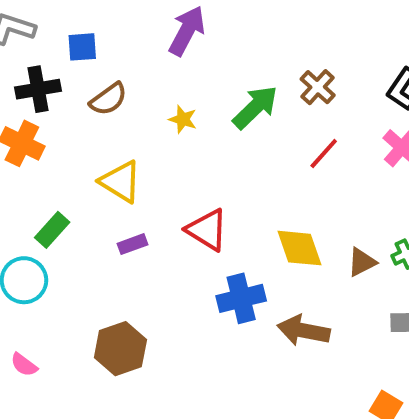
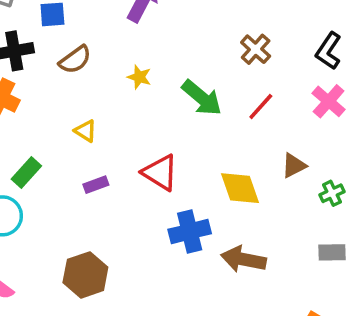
green arrow: (255, 107) -> (202, 98), moved, turned 84
yellow triangle: (120, 182) -> (85, 131), size x0.6
brown triangle: (362, 262) -> (294, 166), moved

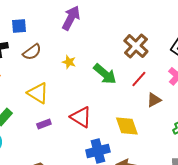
brown cross: (256, 49) -> (136, 46), size x1.4
yellow triangle: (85, 131) -> (38, 93), size x1.6
brown triangle: (294, 166) -> (154, 100), moved

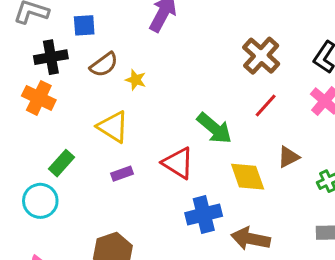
yellow star: (69, 62) -> (136, 80), moved
green arrow: (105, 74) -> (214, 128), moved
brown triangle: (154, 100) -> (288, 157), moved

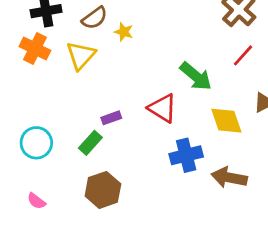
yellow triangle: (113, 127) -> (81, 55), moved, turned 40
green rectangle: (61, 163) -> (90, 143), moved

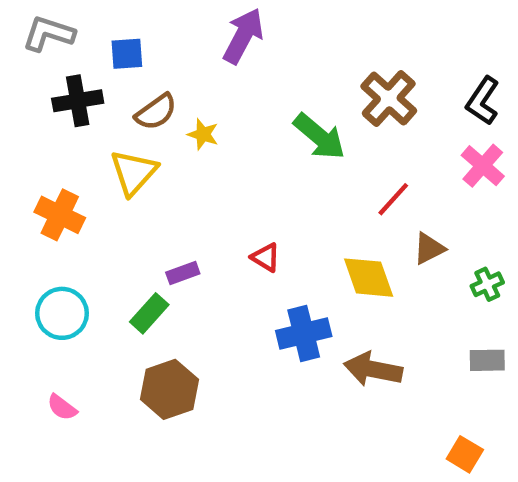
orange cross: (35, 48) -> (60, 215), moved
red line: (243, 55) -> (393, 199), moved
green arrow: (196, 76) -> (319, 137), moved
red triangle: (163, 108) -> (266, 257), size x0.6

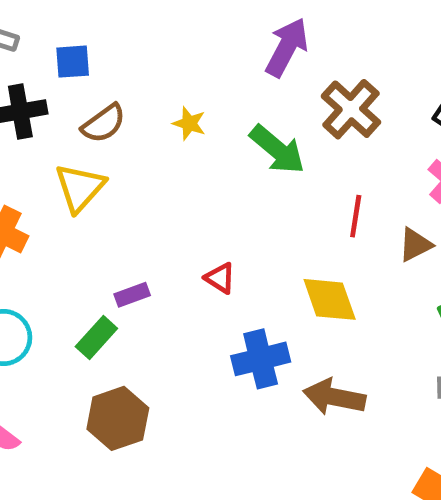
purple arrow: (243, 36) -> (287, 47), moved
yellow star: (203, 134) -> (189, 123), moved
red line: (393, 199) -> (356, 216), turned -33
brown triangle: (429, 248) -> (415, 245), moved

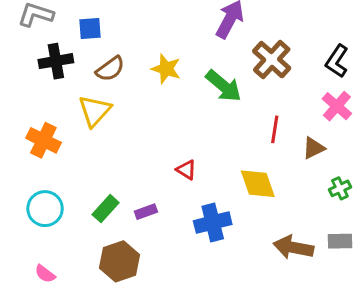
yellow star: (189, 123) -> (166, 69), size x1.4
purple rectangle: (132, 295) -> (146, 212), moved
brown arrow: (334, 397) -> (293, 247), moved

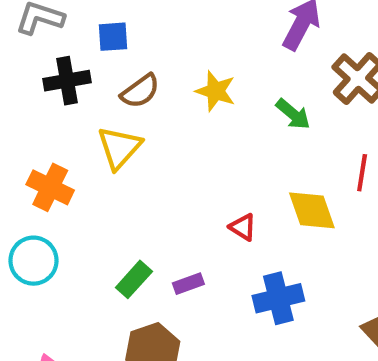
green arrow: (224, 86) -> (293, 114), size x0.7
yellow diamond: (258, 184) -> (312, 210), moved
cyan circle: (45, 209) -> (33, 261), moved

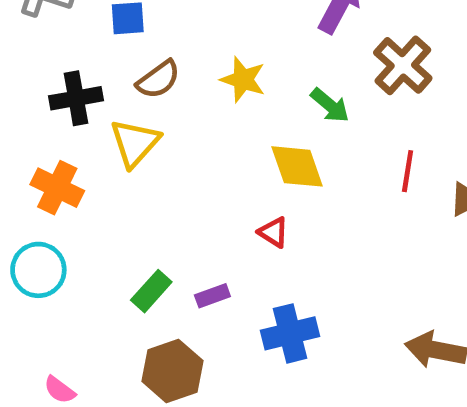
black cross: (67, 81) -> (76, 98), moved
yellow diamond: (312, 210) -> (297, 166), moved
blue cross: (278, 298) -> (290, 333), moved

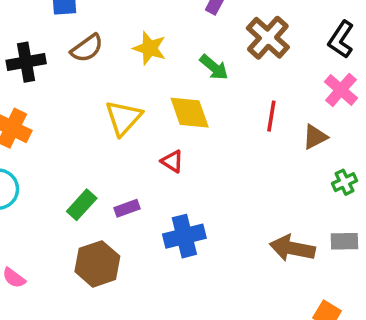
yellow triangle: (135, 143) -> (123, 118), moved

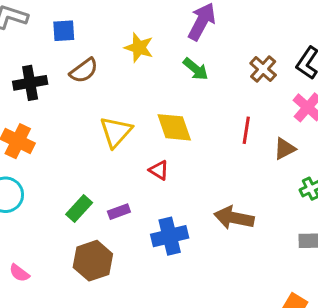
brown cross: (268, 38) -> (263, 69), moved, size x0.7
yellow star: (150, 48) -> (139, 48), moved
green arrow: (214, 67) -> (196, 69), moved
brown arrow: (292, 248) -> (234, 218), moved

